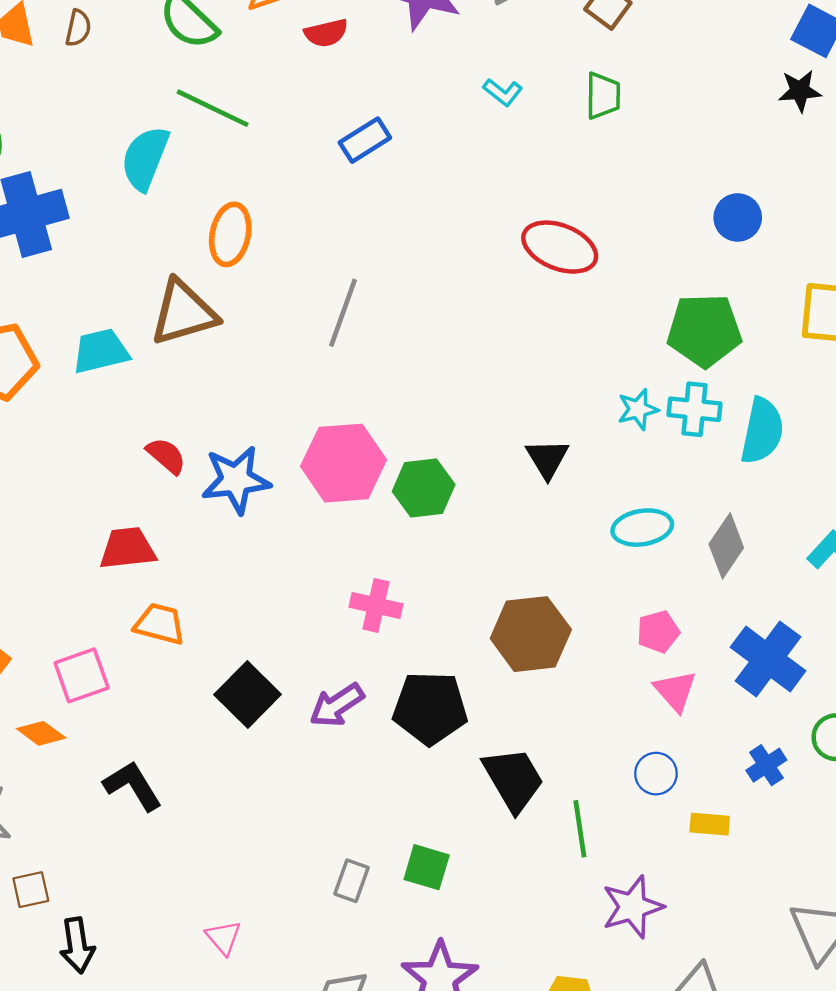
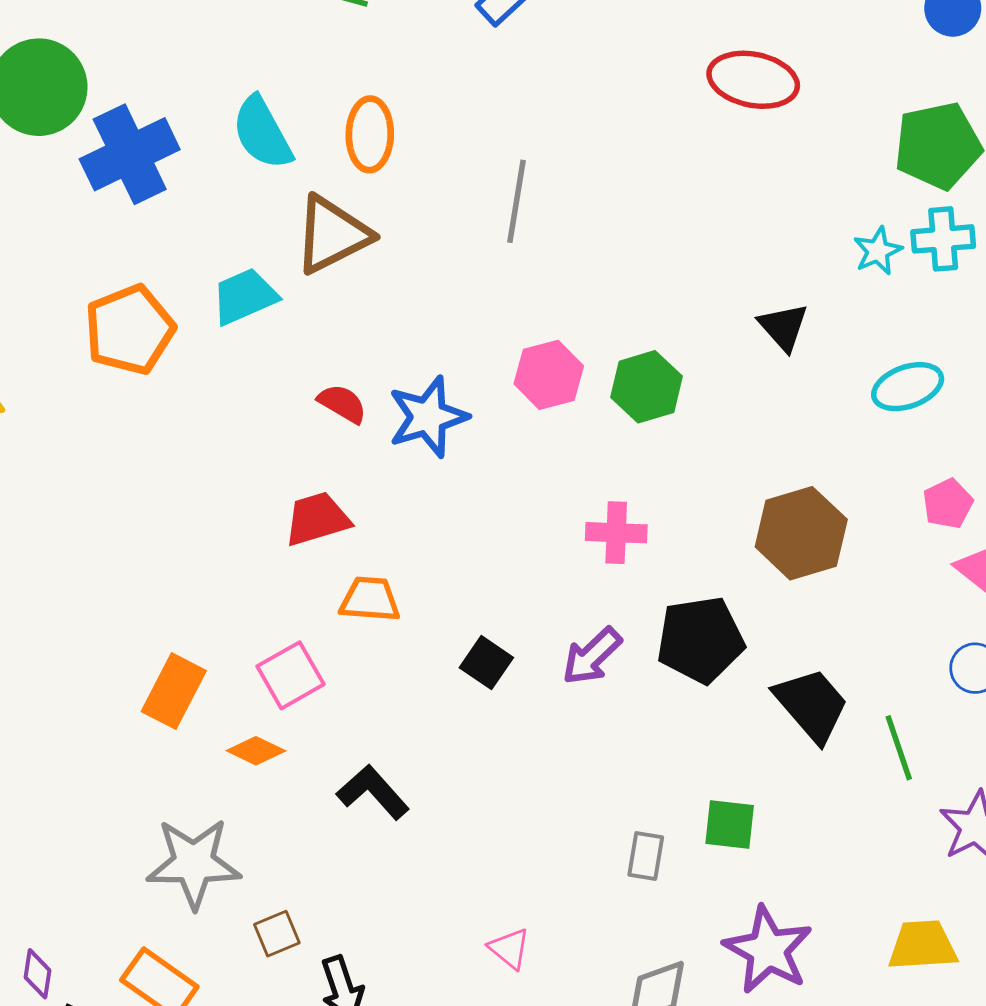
cyan semicircle: (145, 158) -> (262, 133), moved, turned -40
pink hexagon: (344, 463) -> (549, 375), size x0.7
black square: (248, 694) -> (486, 663), size x0.7

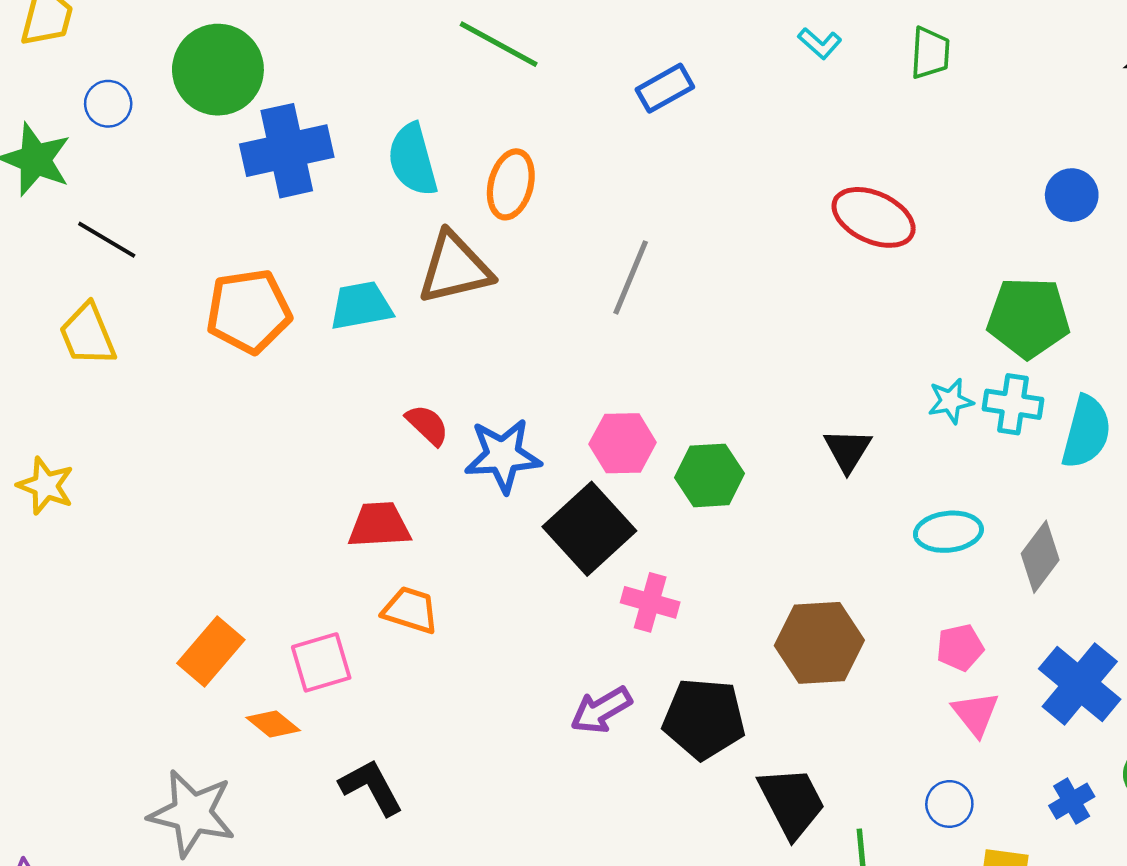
black square: (486, 663) -> (589, 529), moved, size x1.8

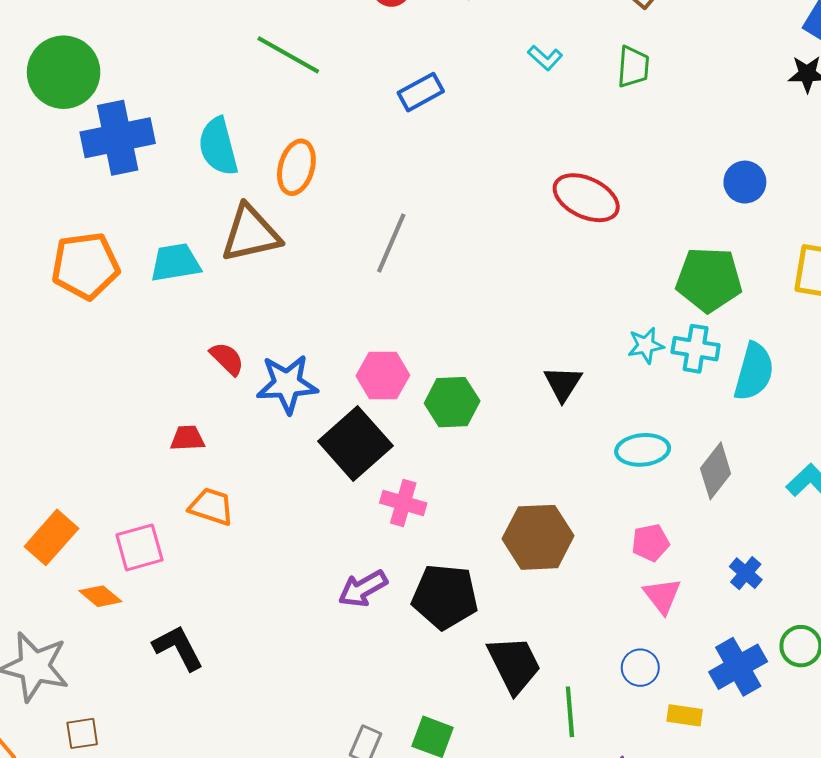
red trapezoid: (379, 525) -> (187, 438), size x0.7
blue cross: (1080, 684) -> (746, 573), size x0.5
blue cross: (1072, 801) -> (738, 667), size x1.6

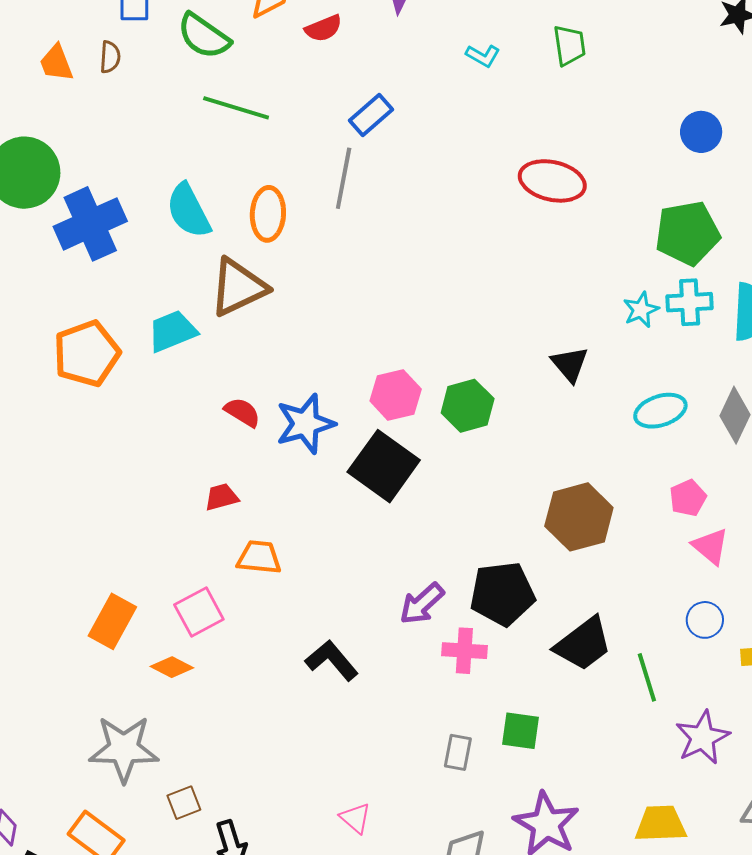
gray line: (391, 243) -> (344, 178), moved
pink cross: (403, 503) -> (464, 651), moved
black L-shape: (178, 648) -> (332, 660), moved
black trapezoid: (514, 664) -> (583, 644), turned 92

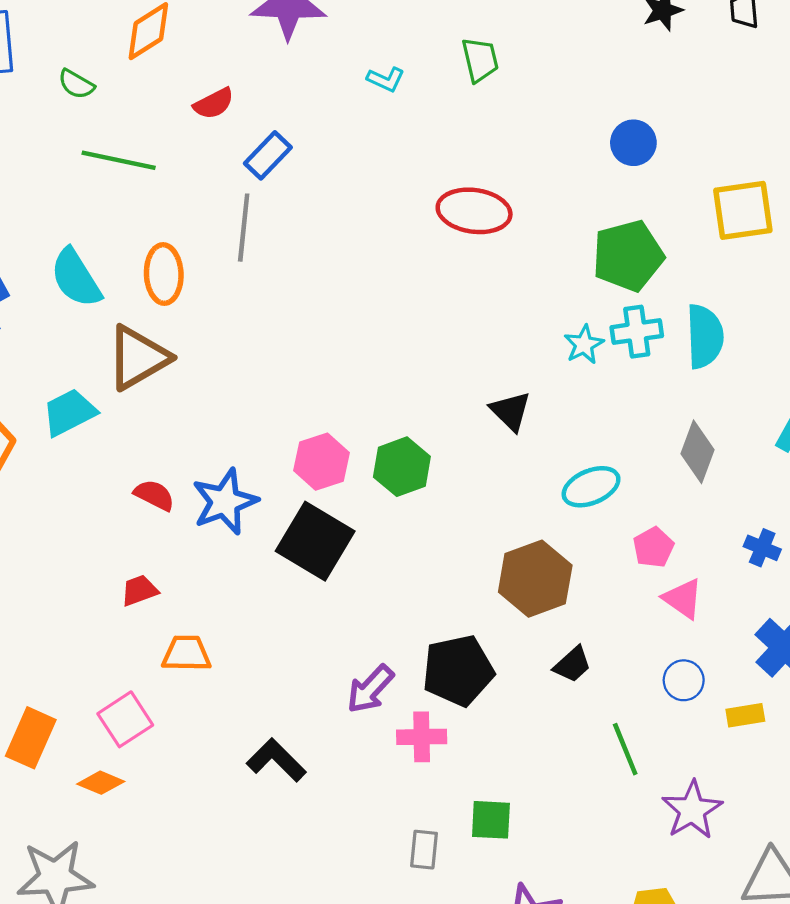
red semicircle: (323, 28) -> (214, 104), moved
green semicircle: (204, 36) -> (76, 84), size x0.6
cyan ellipse: (660, 411) -> (591, 487), moved
black trapezoid: (583, 644) -> (572, 665), moved, size x0.6

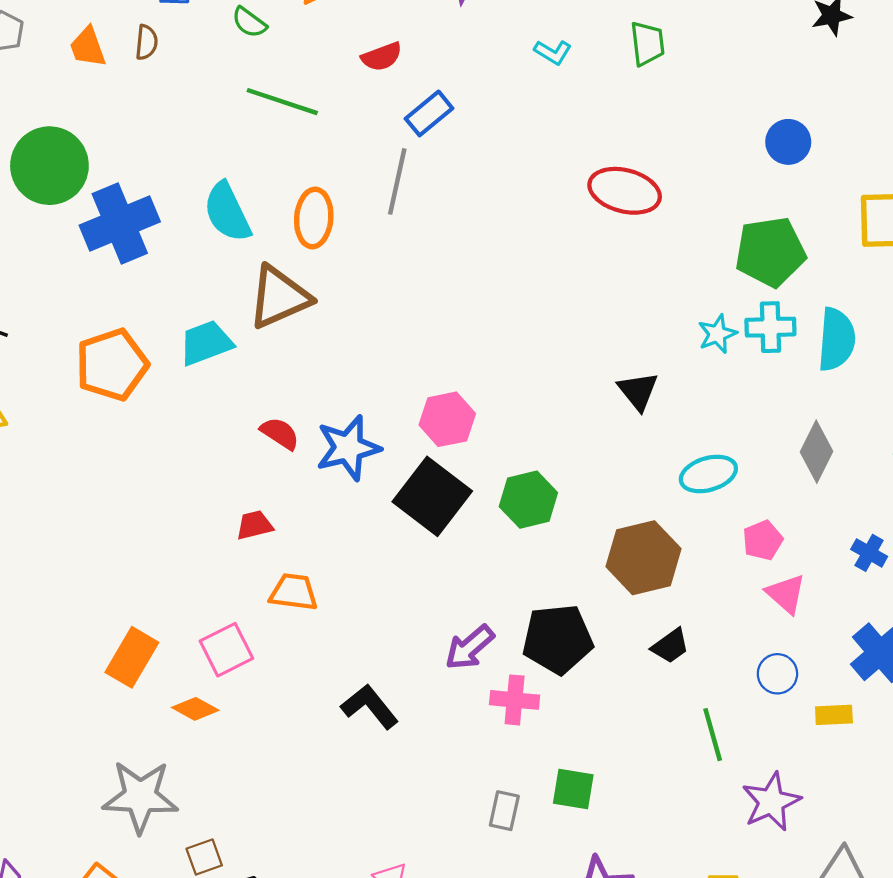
green hexagon: (402, 467) -> (528, 500), moved

